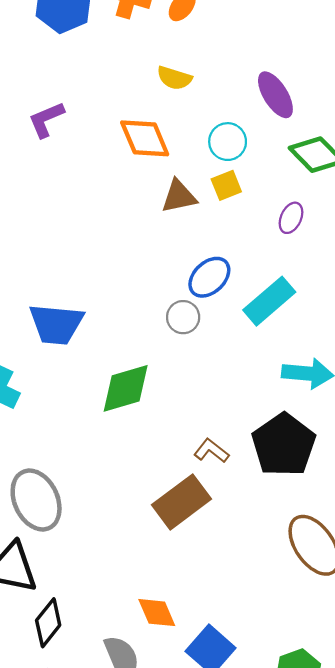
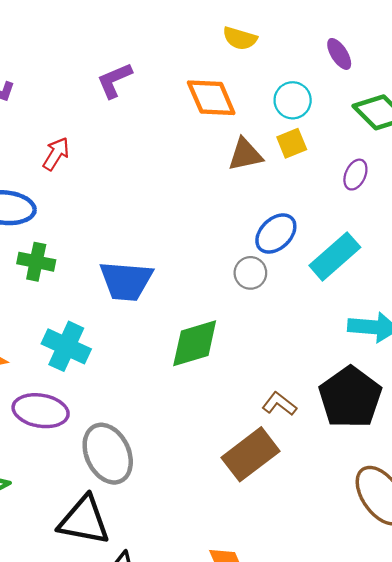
purple ellipse: (275, 95) -> (339, 54), size x0.7

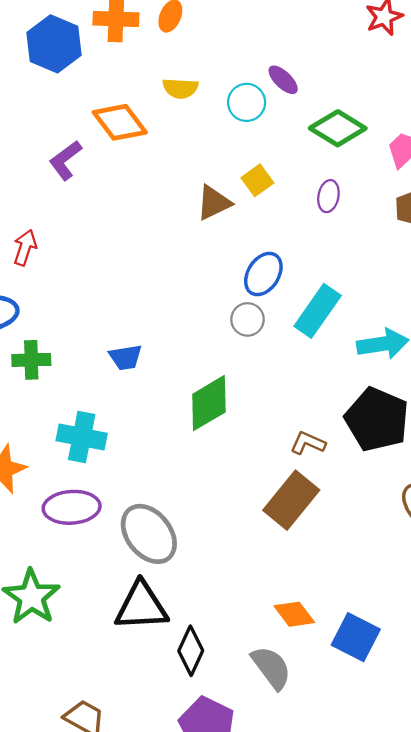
orange diamond: (211, 98) -> (120, 122), moved
cyan circle: (293, 100) -> (247, 102), moved
cyan rectangle: (335, 256) -> (318, 311), moved
blue trapezoid: (126, 281) -> (125, 357), size x0.6

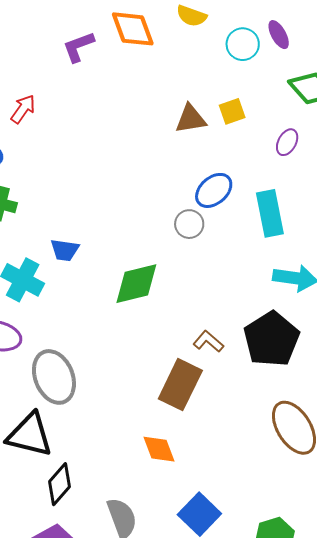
cyan rectangle: (318, 311) -> (270, 213), moved, turned -63
blue trapezoid: (125, 357) -> (65, 250), moved
brown rectangle: (291, 500) -> (180, 385), turned -30
orange diamond: (294, 614) -> (159, 449), moved

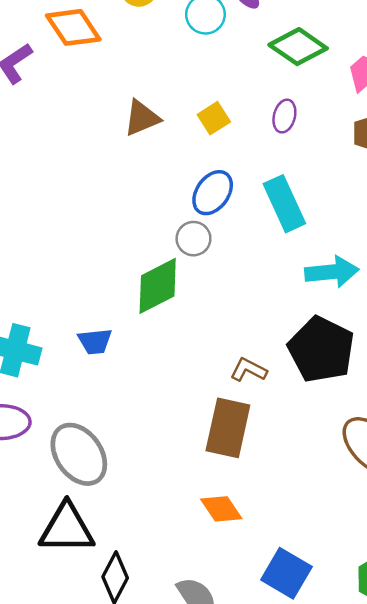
yellow square: (232, 111) -> (214, 118), moved
brown triangle: (191, 119) -> (142, 118), moved
blue trapezoid: (65, 250) -> (95, 341), moved
green diamond: (136, 284) -> (158, 286), moved

